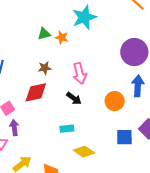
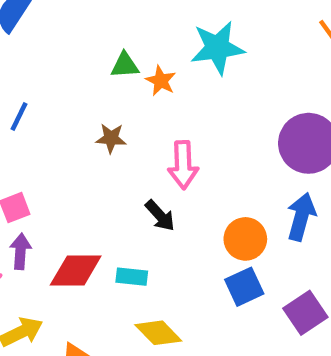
red diamond: (36, 92) -> (76, 271), moved
blue square: (124, 137) -> (244, 287), moved, turned -36

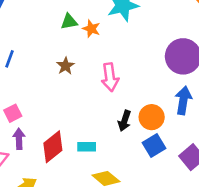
brown star: (111, 138) -> (65, 66), turned -30
black arrow: (160, 216) -> (125, 121), moved, turned 66
red diamond: (76, 271) -> (53, 147), turned -32

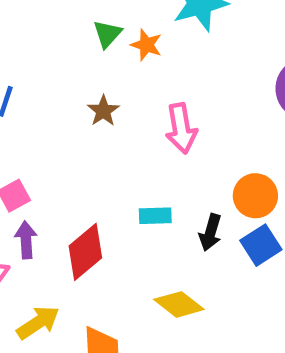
green triangle: (69, 22) -> (107, 34), turned -36
black arrow: (125, 121) -> (210, 232), moved
cyan rectangle: (87, 147) -> (155, 216), moved

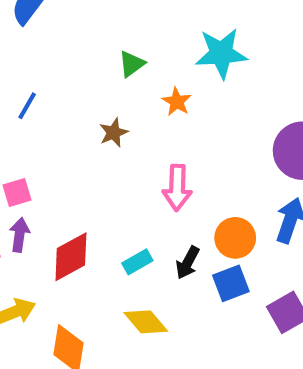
orange star: (146, 45) -> (177, 102), moved
pink arrow: (181, 128) -> (177, 188), moved
cyan rectangle: (155, 216) -> (137, 262), moved, turned -40

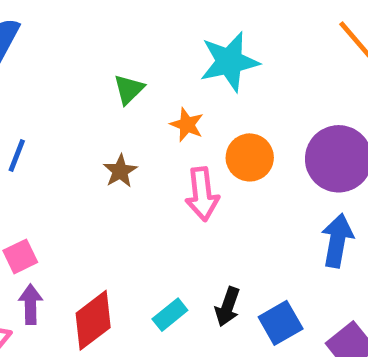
pink arrow: (177, 188) -> (202, 194), moved
orange circle: (235, 238) -> (250, 157), moved

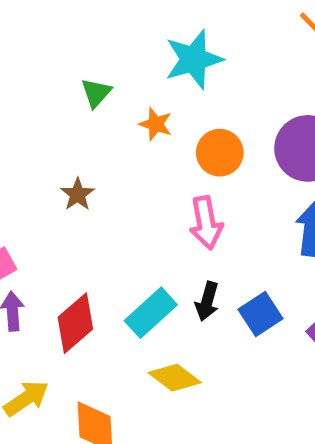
brown star: (120, 171) -> (78, 194), moved
pink arrow: (202, 194) -> (206, 223), moved
cyan rectangle: (170, 315) -> (151, 313), size x1.5

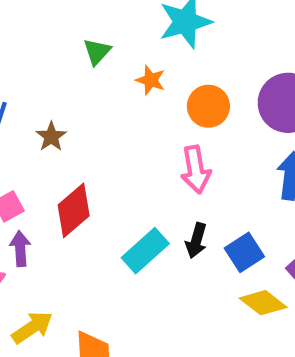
brown star: (78, 194) -> (51, 137), moved
red diamond: (75, 323) -> (74, 210), moved
yellow diamond: (175, 378) -> (263, 303), moved

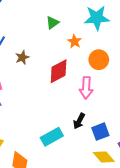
red diamond: (74, 210) -> (59, 71), moved
cyan rectangle: (145, 251) -> (52, 137), moved

